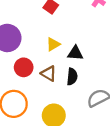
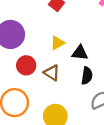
black semicircle: (72, 77) -> (87, 76), moved

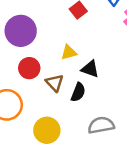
black semicircle: (87, 76) -> (78, 92), moved

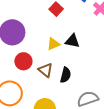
black triangle: (90, 69) -> (72, 41), moved

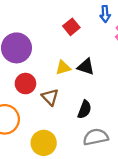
black semicircle: (66, 75) -> (84, 109), moved

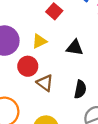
yellow triangle: (63, 68) -> (39, 41), moved
red circle: (25, 84) -> (28, 66), moved

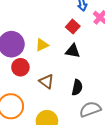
red square: (54, 11) -> (73, 27), moved
red circle: (28, 66) -> (20, 67), moved

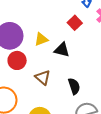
black triangle: (73, 51) -> (62, 50), moved
black semicircle: (77, 87) -> (74, 86), turned -35

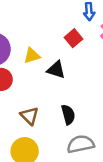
brown triangle: (43, 77) -> (30, 116), moved

